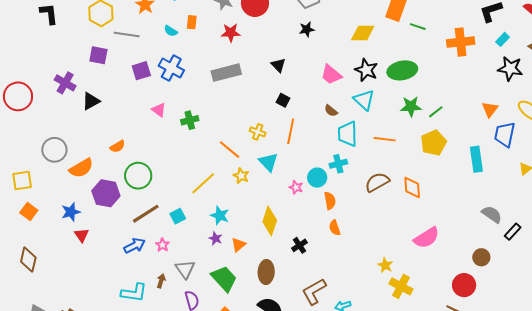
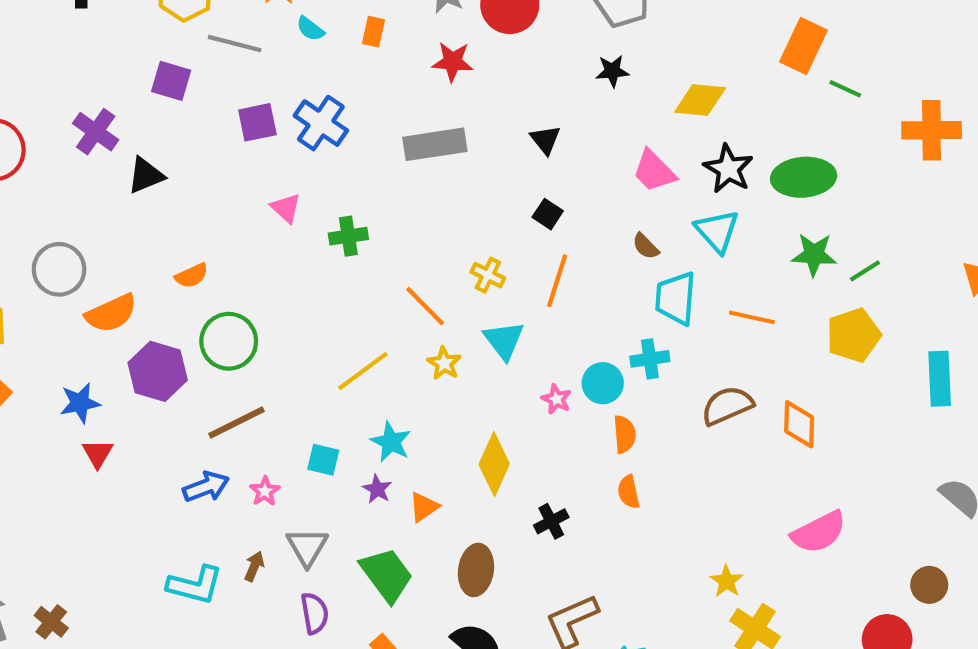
cyan semicircle: (171, 31) -> (310, 29), moved
yellow diamond: (363, 33) -> (700, 100), moved
cyan square: (178, 216) -> (323, 460), moved, turned 35

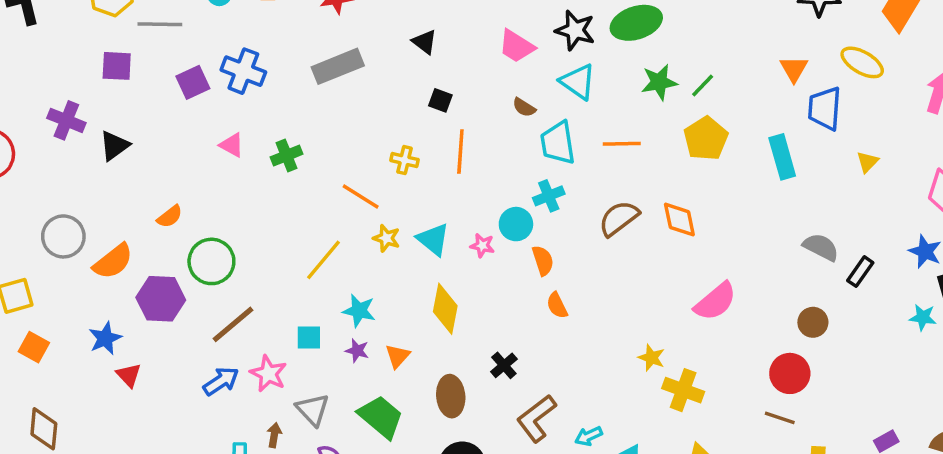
cyan triangle: (504, 340) -> (433, 239), moved
pink star: (265, 491) -> (268, 374), size x1.5
black cross: (551, 521) -> (504, 365), moved

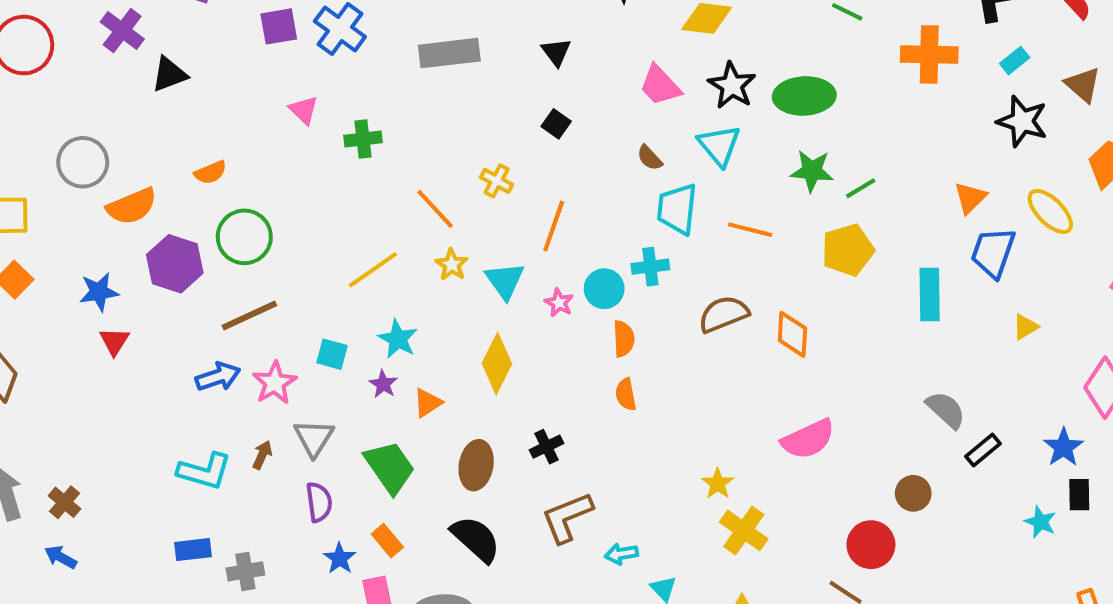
orange line: (460, 151) -> (554, 226), moved

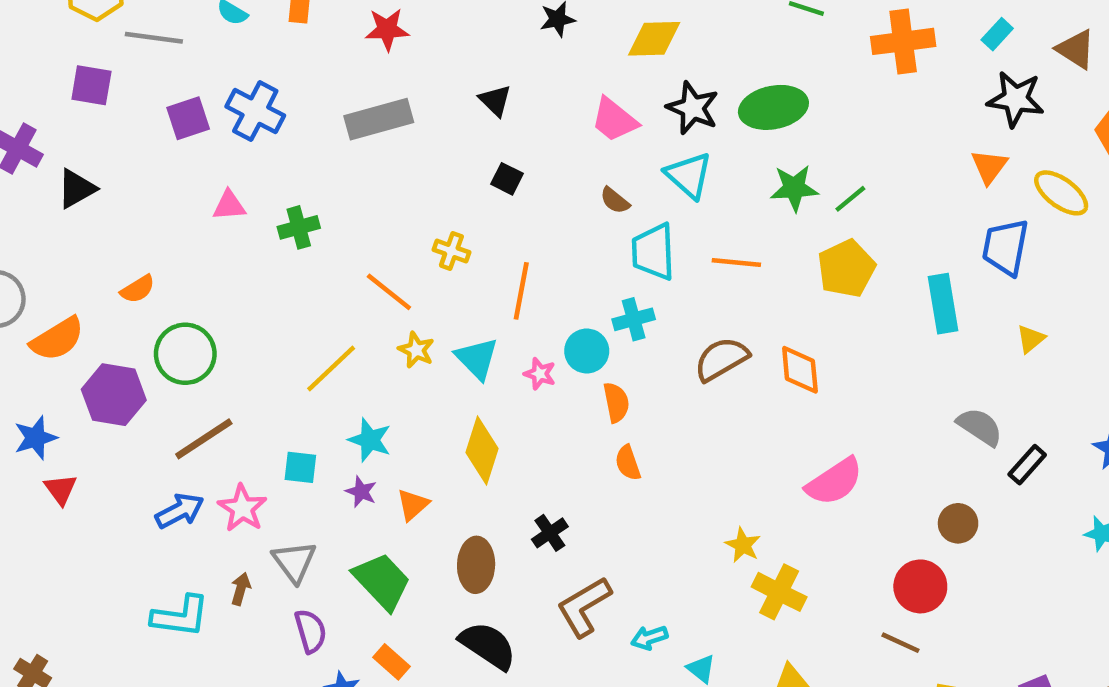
pink triangle: (304, 110) -> (229, 205), turned -40
orange triangle: (970, 198) -> (989, 166), moved
yellow triangle: (1025, 327) -> (1031, 339), moved

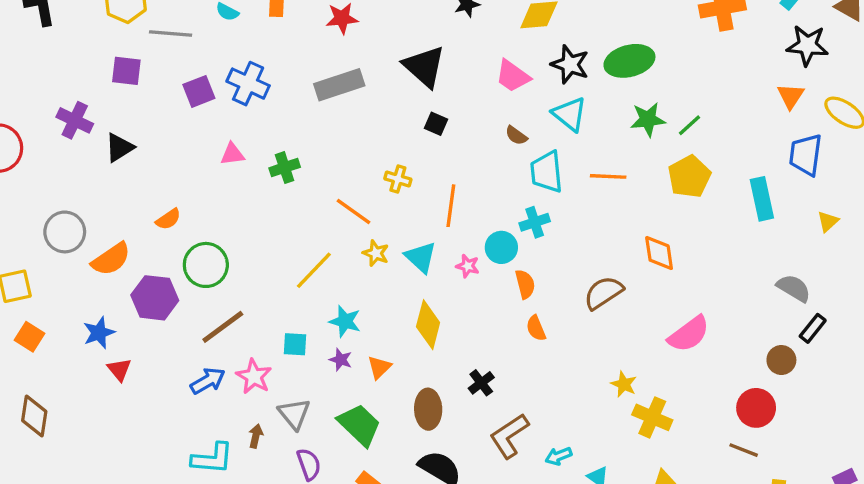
black triangle: (495, 100) -> (424, 66), size x1.8
brown semicircle: (721, 359) -> (603, 293), moved
black rectangle: (1027, 465) -> (813, 328), moved

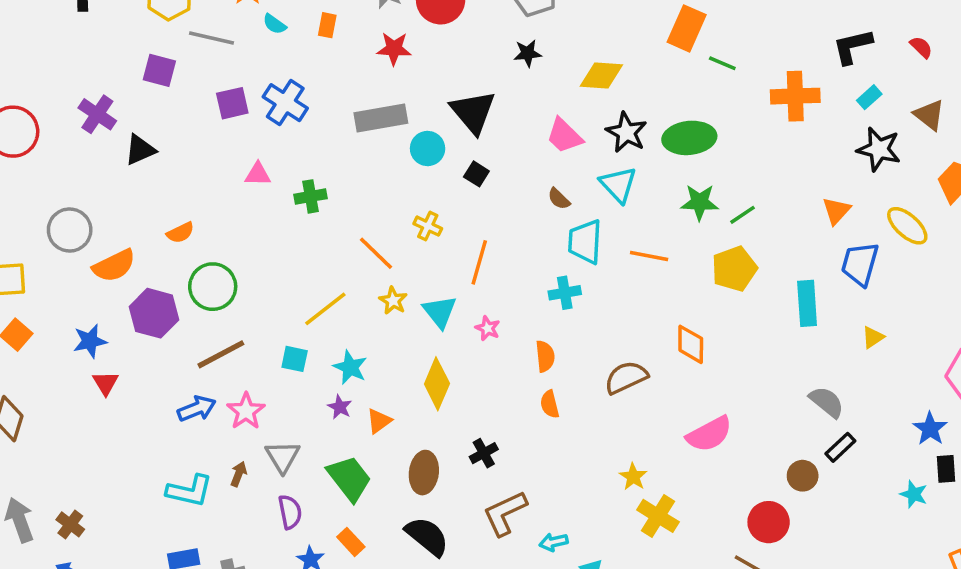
orange triangle: (791, 96) -> (836, 211), moved
cyan circle: (501, 247) -> (428, 149), moved
cyan square: (295, 344) -> (295, 359), moved

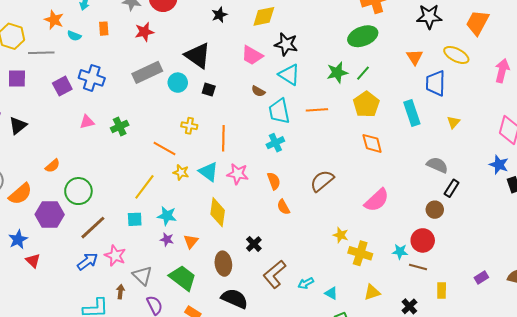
green ellipse: (689, 138) -> (363, 36), moved
pink star: (488, 328) -> (238, 174), size x1.5
orange diamond: (691, 344) -> (372, 143), moved
cyan star: (914, 494) -> (400, 252), moved

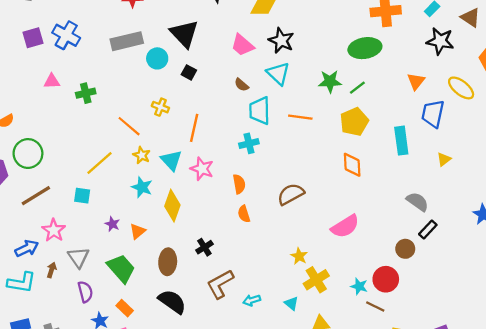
cyan star: (167, 216) -> (142, 187), moved
yellow cross: (360, 253) -> (316, 280), turned 30
blue arrow: (87, 261) -> (27, 248), moved
cyan triangle: (331, 293) -> (291, 303), moved

